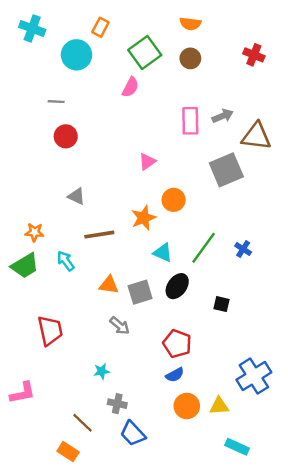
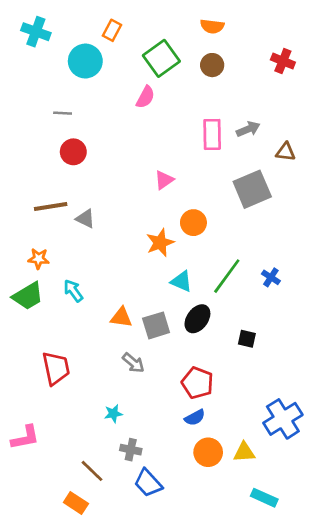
brown triangle: (256, 136) -> (286, 152), size x0.6
brown line: (99, 235) -> (51, 207), moved

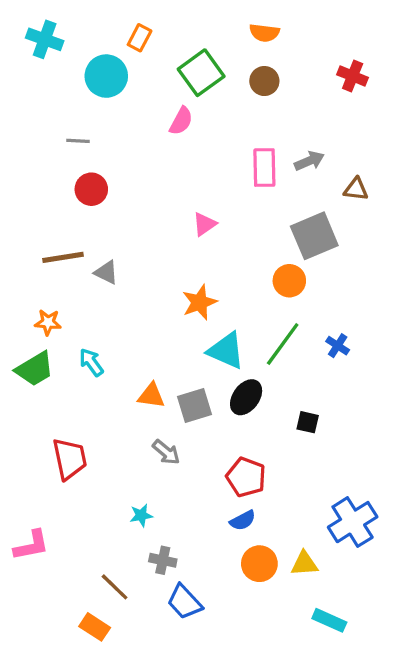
orange circle: (193, 223) -> (289, 281), moved
cyan triangle: (181, 281) -> (226, 351), size x1.4

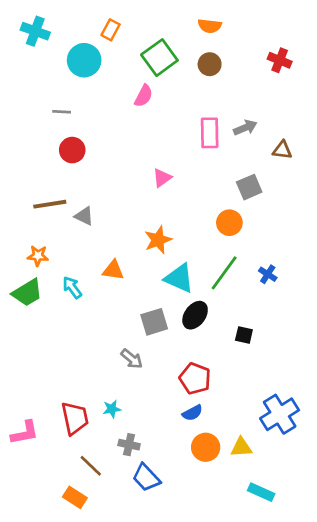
gray square: (314, 236) -> (249, 187), size x0.7
orange triangle: (151, 396) -> (113, 270), moved
red trapezoid: (70, 459) -> (75, 418), moved

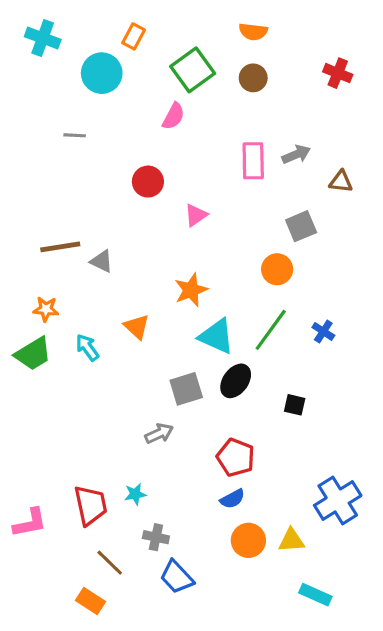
red circle: (72, 150) -> (148, 182), moved
orange triangle: (113, 270) -> (137, 327), turned 35
gray arrow: (132, 359) -> (159, 434), turned -65

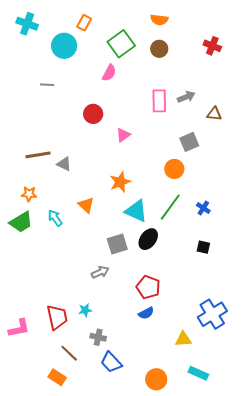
black square: (295, 405) -> (203, 247), moved
orange circle: (248, 540) -> (156, 379), moved

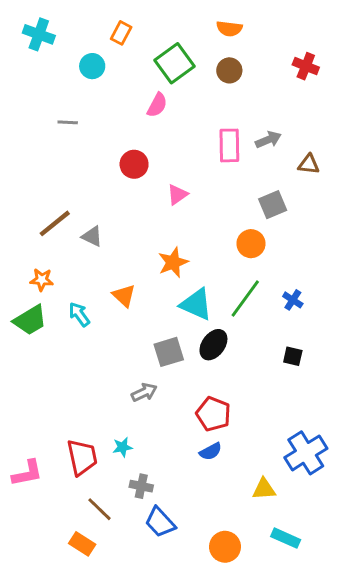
cyan circle: (64, 46) -> (92, 66), size x0.7
brown line: (38, 155) -> (55, 223), turned -30

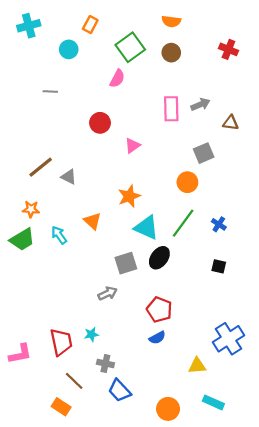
cyan cross: (39, 34) -> (29, 26), turned -35

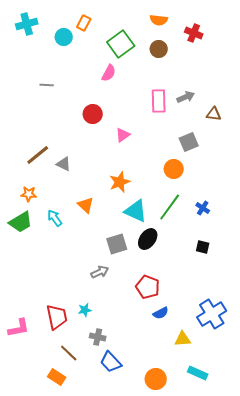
cyan circle: (69, 49) -> (64, 37), moved
red cross: (228, 49) -> (194, 33), moved
blue semicircle: (157, 338) -> (161, 313), moved

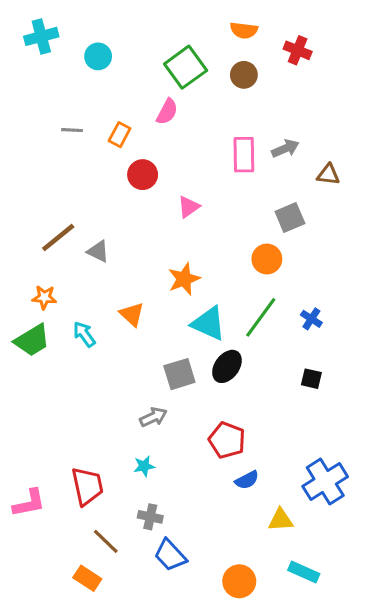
orange rectangle: (84, 23) -> (120, 135), moved
cyan star: (85, 310) -> (144, 466), moved

